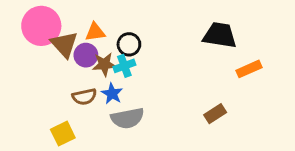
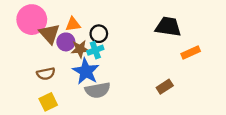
blue star: (112, 94) -> (86, 71), size x1.6
brown semicircle: (84, 97) -> (46, 74), moved

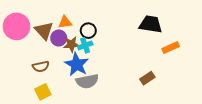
pink circle: (32, 20) -> (16, 26), moved

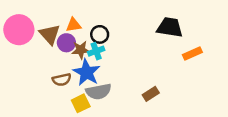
brown semicircle: (41, 67) -> (62, 80), moved
brown rectangle: (147, 78) -> (151, 94), moved
yellow square: (43, 92) -> (81, 103), moved

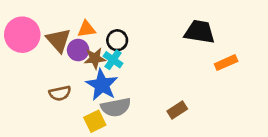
cyan cross: (96, 51) -> (113, 60), turned -35
brown semicircle: (62, 80) -> (60, 93), moved

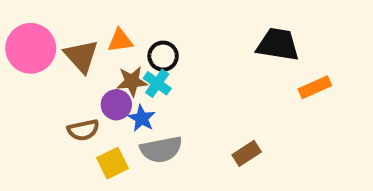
purple circle: (78, 50) -> (116, 105), moved
blue star: (102, 85) -> (142, 118), size x0.6
yellow square: (95, 121) -> (112, 163), moved

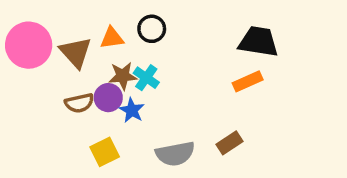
black circle: (163, 56) -> (152, 29), moved
orange rectangle: (315, 87) -> (248, 81), moved
brown semicircle: (83, 130) -> (79, 103), moved
gray semicircle: (161, 149) -> (175, 154), moved

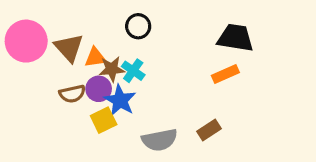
orange triangle: (112, 38) -> (95, 58), moved
blue star: (132, 110) -> (120, 100), size x1.4
yellow square: (105, 152) -> (104, 120), moved

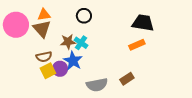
orange triangle: (95, 58) -> (44, 15), moved
purple circle: (99, 89) -> (60, 69), moved
yellow square: (104, 120) -> (48, 71), moved

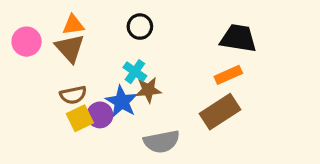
pink circle: (16, 25) -> (27, 42), size x0.7
brown star: (68, 42) -> (148, 90), moved
brown rectangle: (127, 79) -> (220, 112), moved, size x1.6

